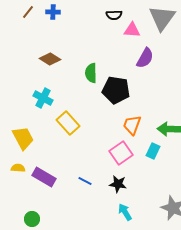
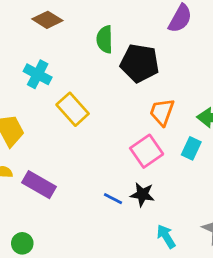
blue line: (85, 181) -> (113, 199), moved
cyan arrow: (125, 212) -> (166, 236), moved

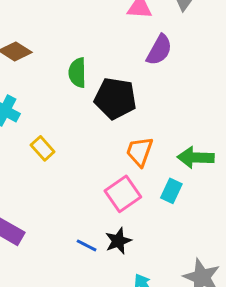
yellow rectangle: (73, 109) -> (43, 148), size x0.7
black star: (142, 194) -> (118, 241), turned -30

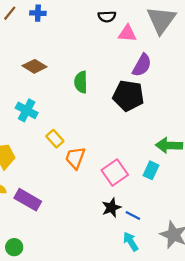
black pentagon: (115, 98) -> (128, 96), moved
orange trapezoid: (140, 151) -> (75, 158), moved
blue line: (87, 245) -> (133, 216), moved

